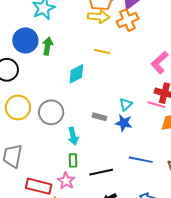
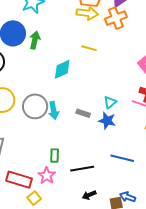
cyan arrow: (73, 136) -> (54, 110), moved

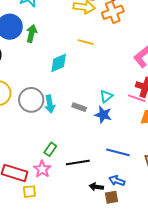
green rectangle: (55, 156) -> (50, 149), turned 32
black arrow: (89, 195) -> (96, 187), moved, turned 32
blue arrow: (128, 197) -> (117, 181), moved
yellow square: (34, 198) -> (29, 192), turned 32

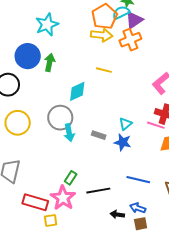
gray circle: (31, 100) -> (60, 118), moved
pink star: (42, 169) -> (63, 198), size x1.4
brown square: (111, 197) -> (141, 224), moved

